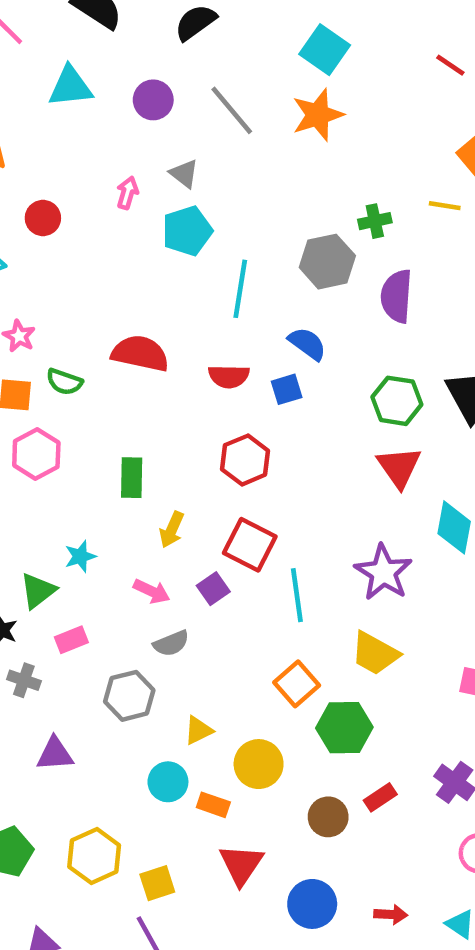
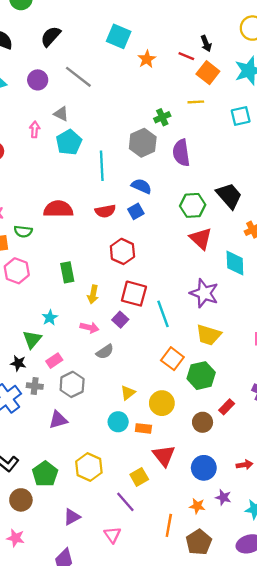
red line: (450, 65) -> (186, 56), moved
orange star: (318, 115) -> (147, 59), moved, size x0.7
gray hexagon: (129, 696) -> (72, 384), moved
yellow square: (157, 883) -> (139, 477), moved

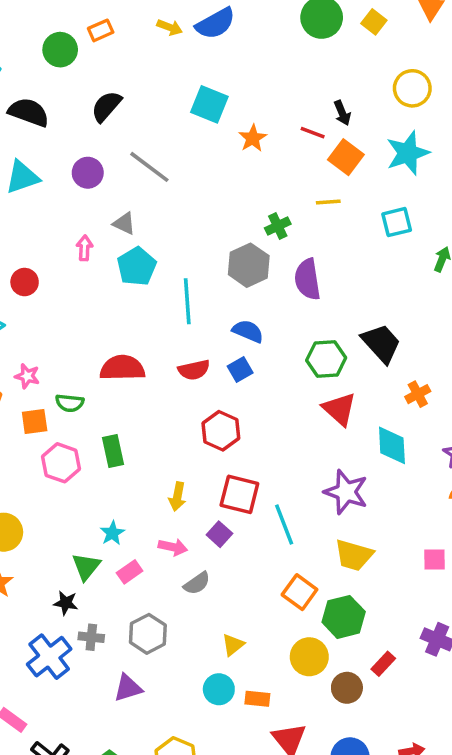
green rectangle: (67, 272) -> (113, 451), moved
pink rectangle: (54, 361) -> (130, 572), moved
yellow circle: (162, 403) -> (309, 657), moved

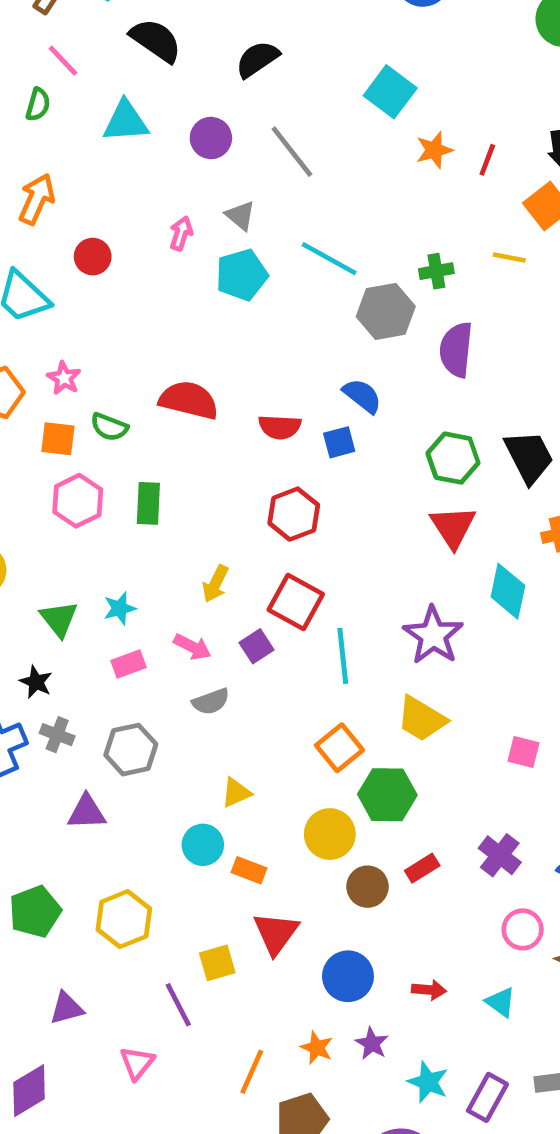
red line: (313, 133) -> (487, 160), moved, turned 75
cyan line: (187, 301) -> (329, 259), moved, turned -72
green triangle: (86, 567) -> (59, 619), moved, turned -32

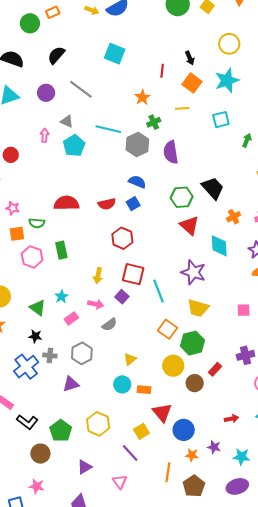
orange star: (434, 150) -> (142, 97), moved
purple cross: (500, 855) -> (246, 355), turned -36
blue circle: (348, 976) -> (184, 430), moved

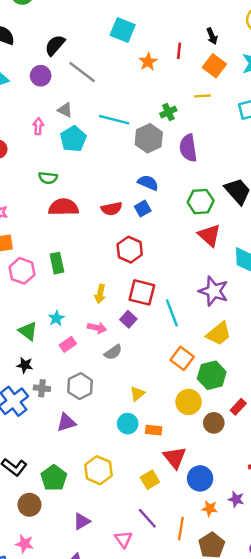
black semicircle: (56, 55) -> (55, 45), moved
orange star: (142, 97) -> (148, 62), moved
green semicircle: (37, 223) -> (48, 178), moved
yellow trapezoid: (198, 308) -> (219, 334), turned -55
purple line: (130, 453) -> (147, 518), moved

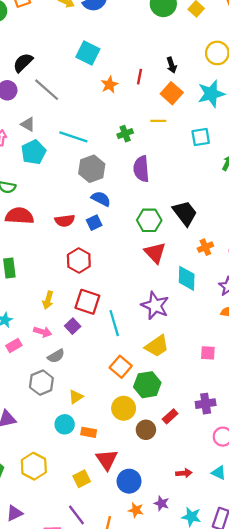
gray hexagon: (149, 138) -> (92, 169), moved
gray hexagon: (80, 386) -> (41, 383), moved

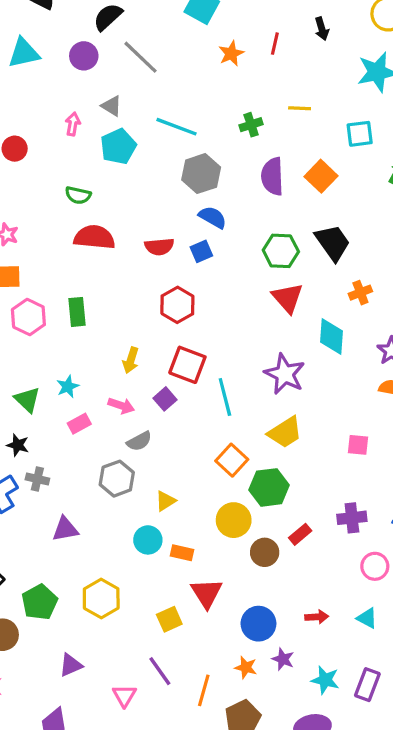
orange square: (172, 93) -> (321, 176), moved
blue circle: (129, 481) -> (258, 624), moved

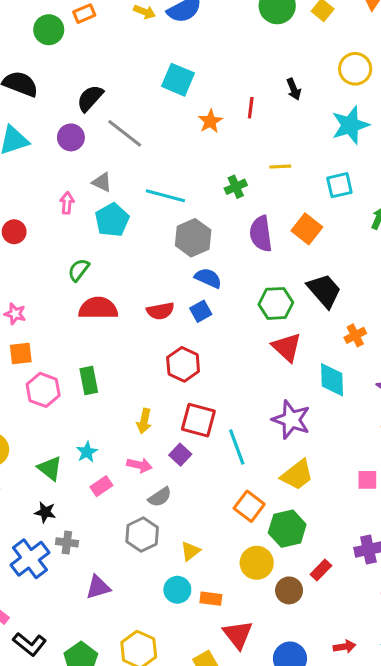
green semicircle: (78, 195) -> (79, 270), turned 120

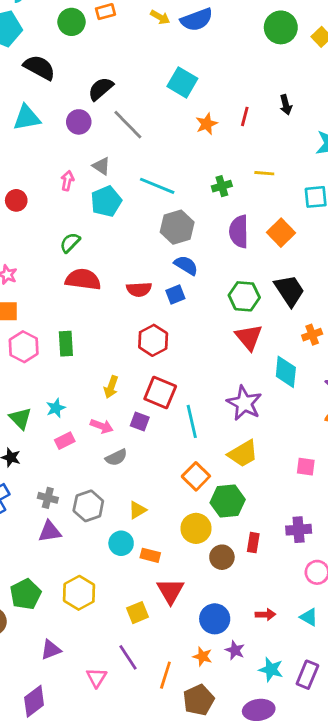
purple square: (180, 455) -> (140, 421), turned -30
gray hexagon: (142, 535) -> (88, 506), moved
gray cross: (67, 542) -> (48, 498), moved
red rectangle: (321, 570) -> (253, 543), turned -42

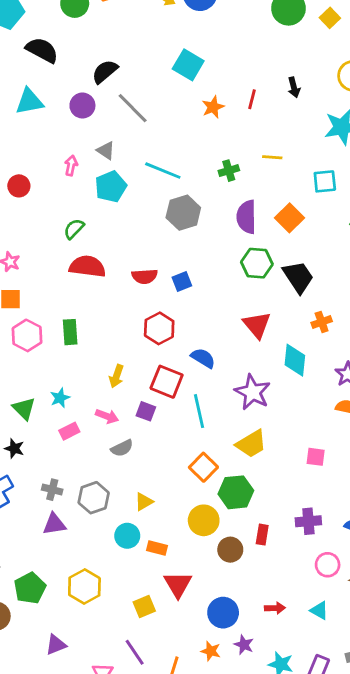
blue semicircle: (186, 265) -> (203, 358), moved
green hexagon: (244, 296) -> (257, 263), moved

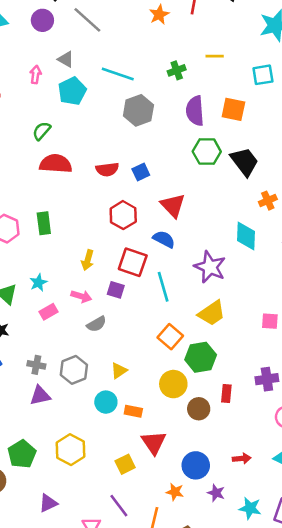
orange square: (289, 218) -> (233, 109), turned -30
red triangle: (257, 325) -> (173, 205), moved
orange star: (211, 651) -> (175, 492), moved

